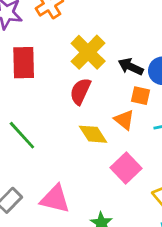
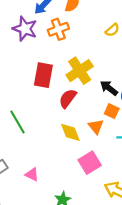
red rectangle: (24, 63) -> (43, 75), moved
pink triangle: (55, 199) -> (32, 174), size x0.6

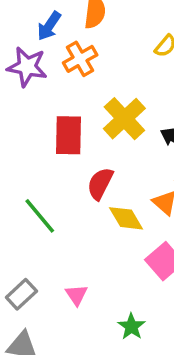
red semicircle: (68, 98) -> (100, 184), moved
pink triangle: (32, 174) -> (77, 295), turned 40

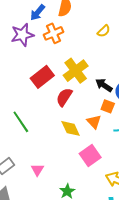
purple star: (27, 67) -> (22, 35), turned -30
red rectangle: (68, 135) -> (42, 77), turned 45
red semicircle: (100, 184) -> (64, 97), moved

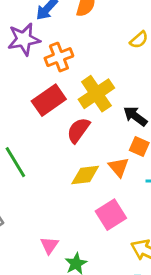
orange cross: (53, 33) -> (59, 57), moved
yellow diamond: (71, 128) -> (85, 175), turned -75
pink triangle: (37, 170) -> (49, 245), moved

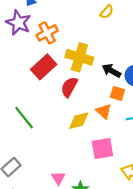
purple star: (24, 39) -> (18, 23), turned -30
yellow cross: (96, 94) -> (79, 57), turned -32
pink square: (111, 215) -> (102, 148), turned 30

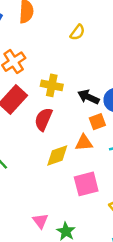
yellow cross: (79, 57) -> (52, 85), size x0.7
orange square: (117, 93) -> (97, 122), turned -32
orange triangle: (104, 111) -> (84, 143), turned -42

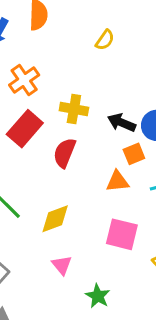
yellow diamond: (57, 155) -> (55, 219), moved
pink square: (86, 184) -> (122, 234), turned 30
pink triangle: (40, 221) -> (62, 265), moved

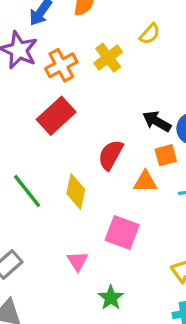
yellow cross: (74, 109) -> (108, 58), moved, turned 36
red semicircle: (65, 153) -> (111, 155), moved
yellow diamond: (55, 219) -> (76, 191), moved, turned -64
pink square: (122, 234) -> (122, 232), moved

